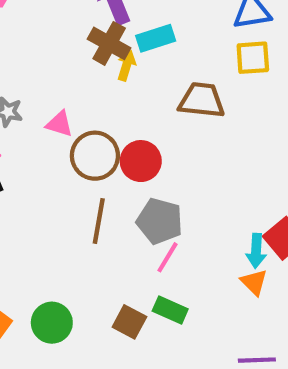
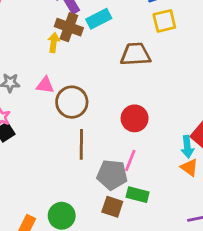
yellow arrow: (126, 66) -> (54, 43), moved
red circle: (141, 161) -> (135, 118), moved
gray pentagon: (160, 221) -> (112, 175), moved

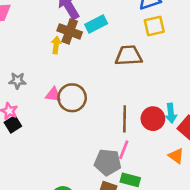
pink triangle: (45, 85) -> (53, 95), moved
red circle: (135, 118) -> (153, 119), moved
brown line: (81, 144) -> (125, 119), moved
cyan arrow: (187, 147) -> (171, 113), moved

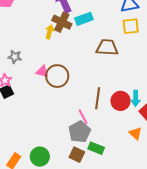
pink line: (124, 150) -> (83, 117), moved, turned -56
gray pentagon: (108, 162) -> (80, 132), turned 30

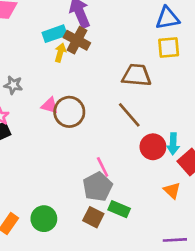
cyan rectangle: (84, 19) -> (55, 34), moved
brown line: (98, 98) -> (129, 115), moved, turned -50

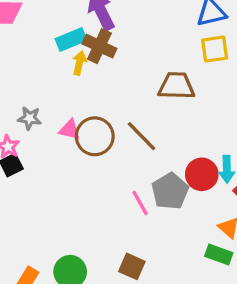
gray star: (13, 85) -> (30, 118), moved
brown line: (129, 115) -> (141, 136), moved
gray pentagon: (98, 187) -> (170, 191), moved
green rectangle: (119, 209) -> (219, 254), moved

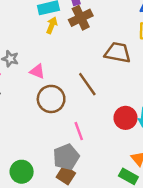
brown cross: (99, 46) -> (81, 18), moved, turned 30
brown circle: (95, 136) -> (51, 99), moved
gray pentagon: (170, 191) -> (66, 157), moved

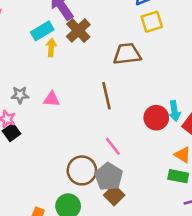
brown line: (87, 84) -> (106, 96), turned 40
brown circle: (51, 99) -> (82, 170), moved
brown square: (66, 175) -> (114, 195), turned 30

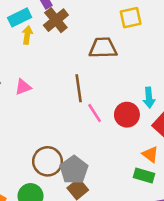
pink triangle: (52, 99) -> (23, 87), turned -30
cyan arrow: (175, 111) -> (149, 98), moved
pink line: (113, 146) -> (95, 113), moved

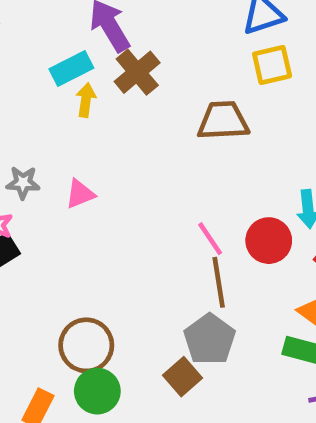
brown line: (79, 88) -> (219, 282), moved
brown circle: (47, 161) -> (86, 345), moved
gray pentagon: (74, 170) -> (210, 339), moved

